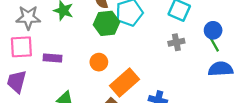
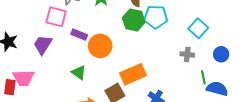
green line: (214, 44) -> (203, 77), moved
orange circle: (99, 62) -> (100, 46), moved, size x1.5

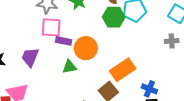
pink square: (56, 17) -> (51, 27), moved
green triangle: (79, 73) -> (69, 67), moved, turned -35

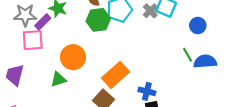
purple rectangle: (64, 41) -> (43, 22), moved, turned -49
gray cross: (172, 41) -> (150, 11), moved, turned -32

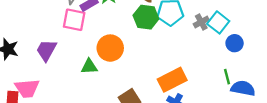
blue circle: (198, 26) -> (235, 43), moved
orange rectangle: (116, 75) -> (172, 80), moved

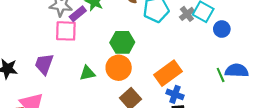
green hexagon: (146, 17) -> (122, 42), moved
orange circle: (110, 48) -> (119, 68), moved
green line: (227, 77) -> (221, 75), moved

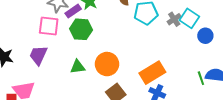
pink square: (66, 31) -> (49, 26), moved
green hexagon: (122, 42) -> (81, 29), moved

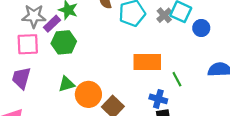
orange circle: (107, 64) -> (88, 94), moved
orange rectangle: (152, 73) -> (147, 62), moved, turned 40
green line: (201, 78) -> (177, 79), moved

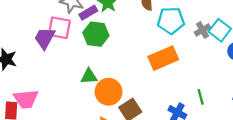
orange rectangle: (147, 62) -> (163, 58), moved, turned -36
purple trapezoid: (21, 78) -> (45, 38), moved

